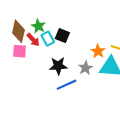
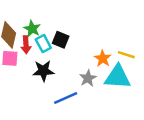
red arrow: (33, 40) -> (26, 45), turned 40
black star: (58, 66) -> (43, 71), moved

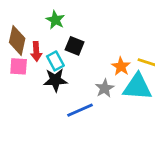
green star: (32, 29) -> (55, 20), moved
cyan rectangle: (43, 44) -> (55, 61), moved

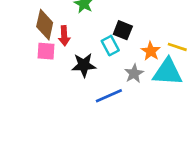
black square: (75, 46) -> (123, 30), moved
cyan rectangle: (55, 61) -> (110, 46), moved

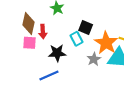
orange star: (151, 51) -> (106, 43), size x1.6
blue line: (109, 96) -> (49, 75), moved

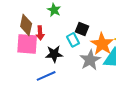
pink square: (30, 43) -> (27, 44), size x1.6
gray star: (94, 59) -> (90, 60), size x1.5

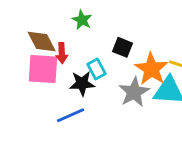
brown diamond: (26, 25) -> (42, 42), turned -40
cyan rectangle: (73, 40) -> (96, 69), moved

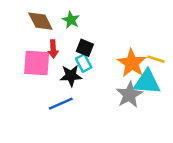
brown diamond: (42, 42) -> (40, 21), moved
black square: (122, 47) -> (85, 48), moved
gray star: (134, 92) -> (129, 95), moved

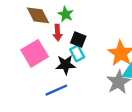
red arrow: (53, 49) -> (58, 33), moved
pink square: (37, 63) -> (35, 53), turned -35

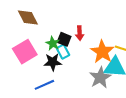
green star: (66, 14) -> (53, 43), moved
red arrow: (58, 33) -> (80, 33), moved

